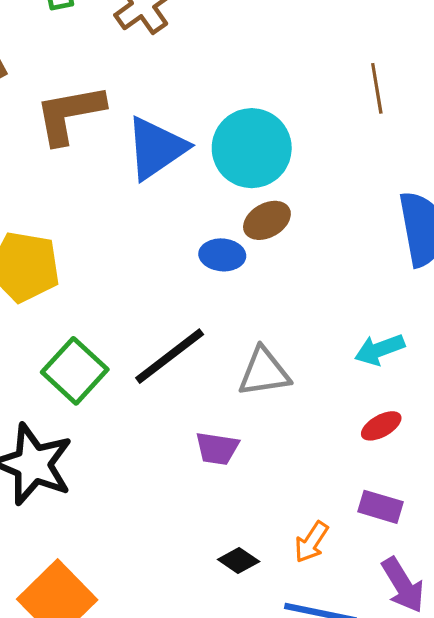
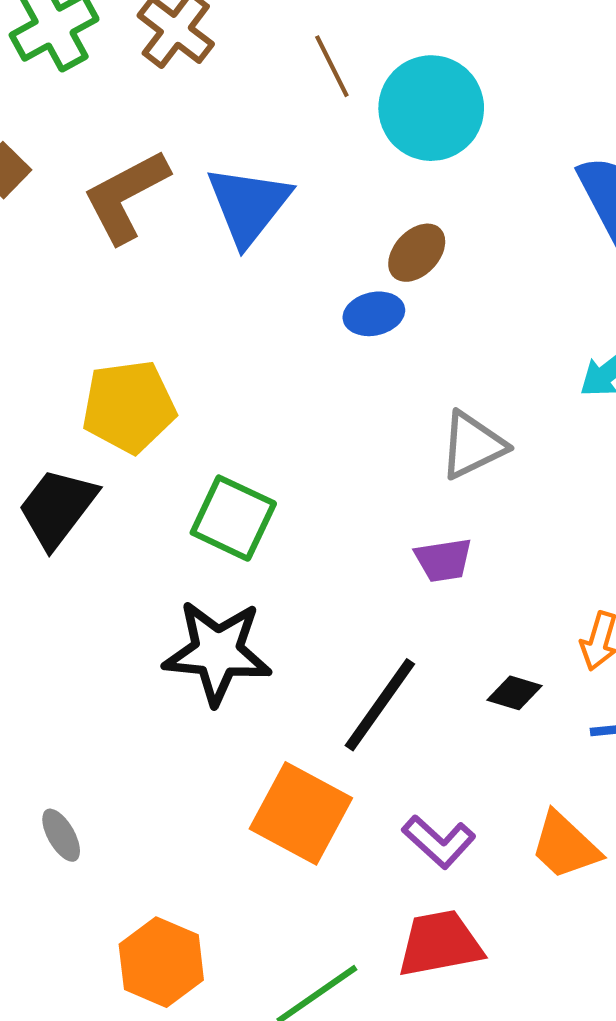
brown line: (377, 88) -> (332, 66), moved
cyan circle: (252, 148) -> (431, 108), moved
black line: (170, 356) -> (380, 705), moved

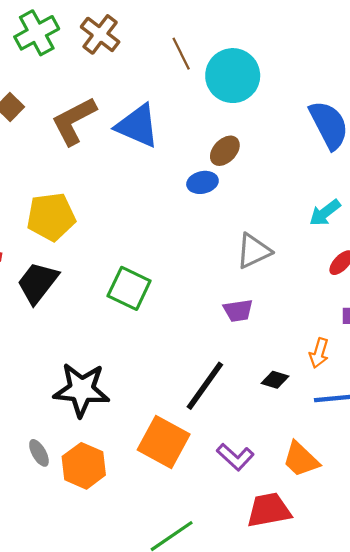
blue triangle: (248, 205) -> (137, 126), turned -45
yellow pentagon: (129, 407) -> (51, 217), moved
black star: (217, 652) -> (82, 390), moved
red trapezoid: (440, 944) -> (269, 510), moved
orange hexagon: (161, 962) -> (84, 466), moved

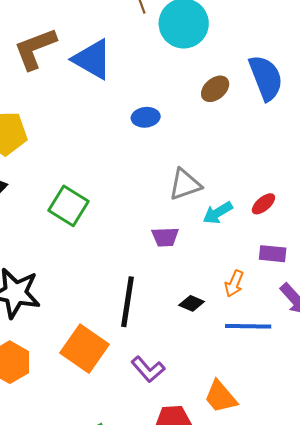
brown ellipse: (225, 151) -> (215, 89), moved
cyan arrow: (325, 213) -> (218, 213), moved
black line: (205, 386) -> (128, 302), turned -33
orange trapezoid: (301, 459) -> (221, 397), moved

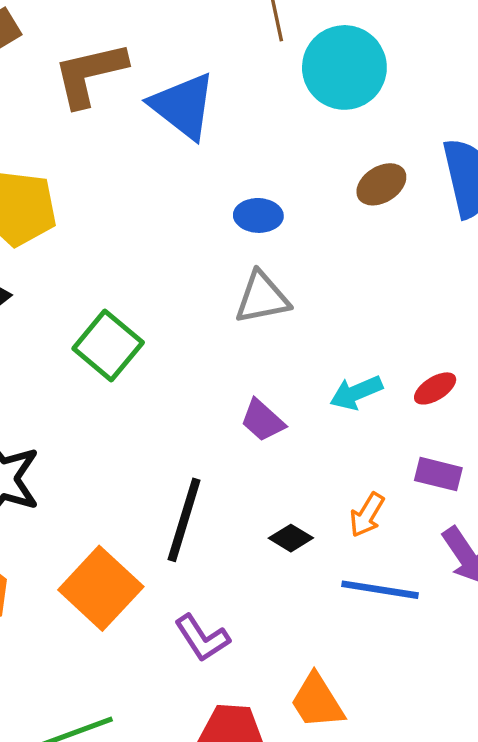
gray triangle: (185, 184) -> (262, 298), moved
purple trapezoid: (165, 237) -> (263, 420), turned 36

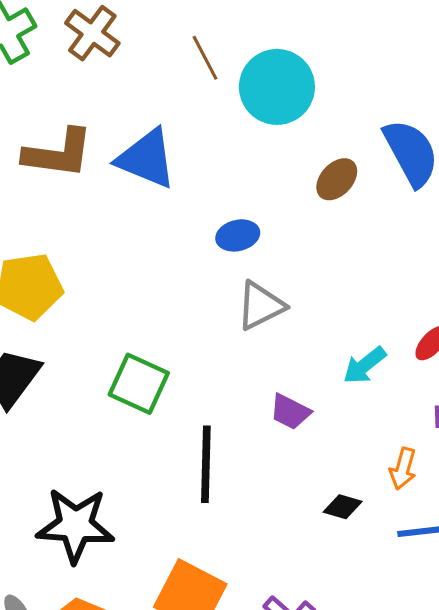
brown L-shape: (90, 74) -> (58, 153), turned -144
black line: (184, 520) -> (206, 464), moved

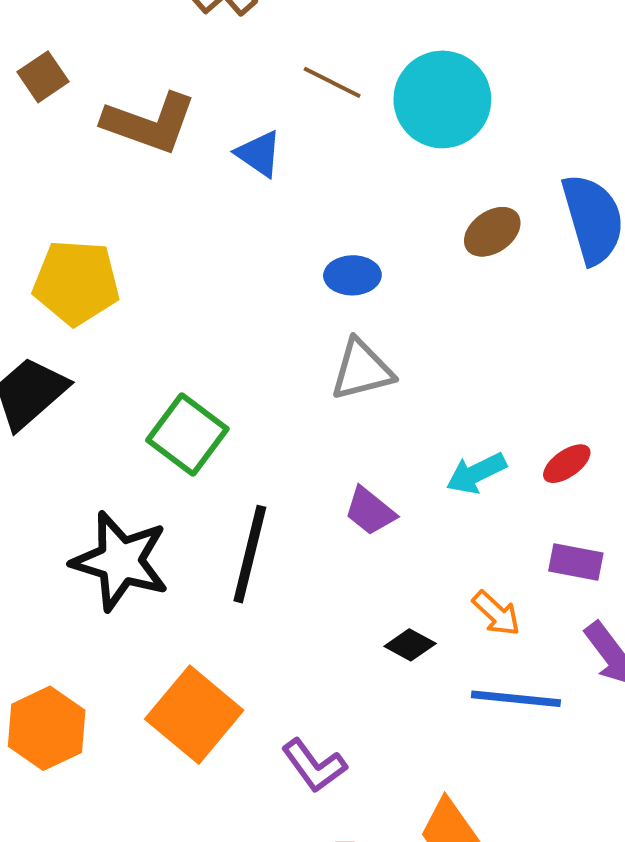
brown line: (205, 58) -> (332, 82), moved, turned -48
blue triangle: (146, 159) -> (259, 154), size x0.6
orange arrow: (403, 469) -> (496, 613), turned -75
black star: (75, 525) -> (120, 561), moved

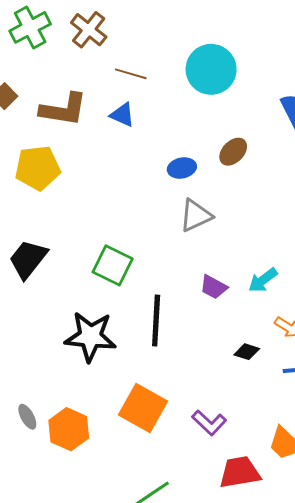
brown line: (332, 82) -> (131, 74), moved
brown ellipse: (492, 232) -> (233, 152), moved
yellow pentagon: (76, 282) -> (38, 168), moved
cyan arrow: (476, 473) -> (263, 280), moved

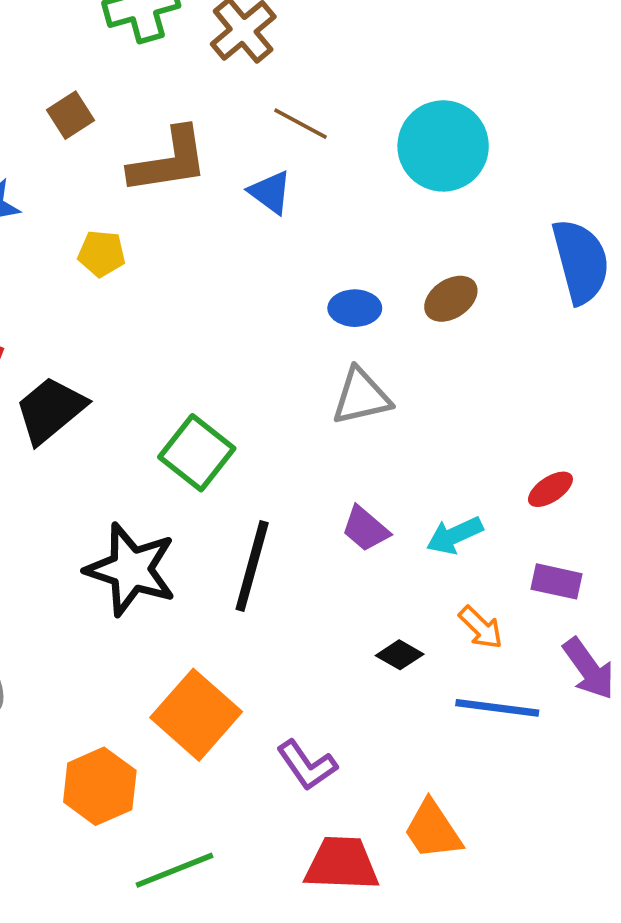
brown L-shape: (63, 109) -> (169, 161), turned -30
yellow pentagon: (38, 168) -> (102, 253), size x0.6
orange hexagon: (69, 429) -> (100, 786), moved

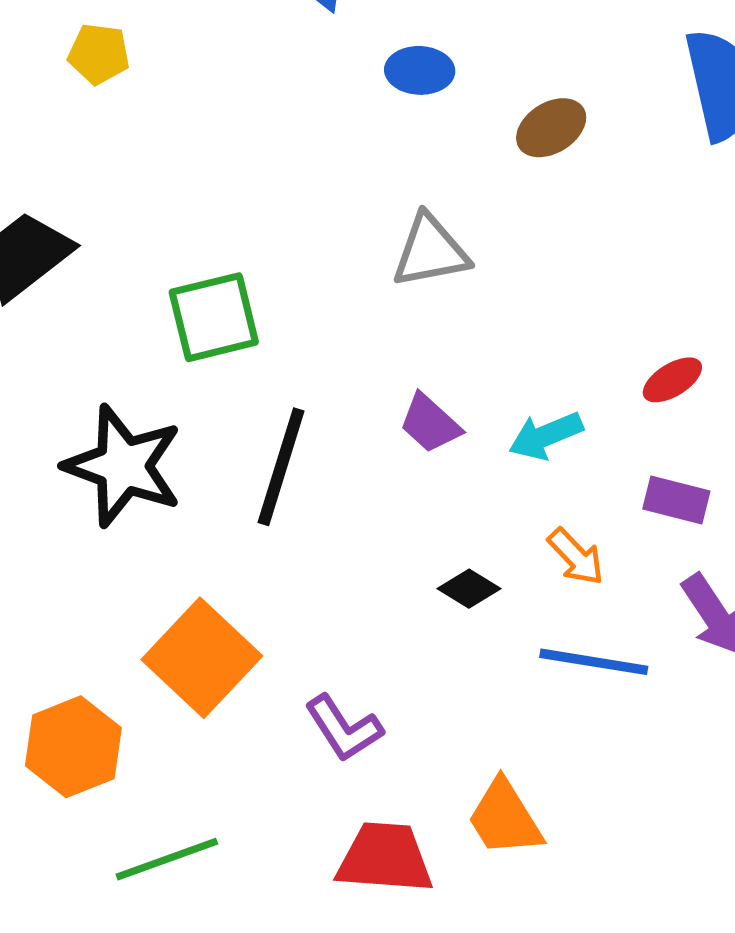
blue ellipse: (355, 308) -> (420, 70), moved
green square: (197, 453) -> (214, 317), turned 36

